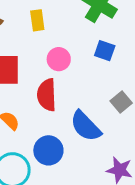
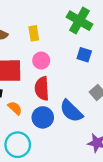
pink circle: (59, 59) -> (41, 61), moved
blue circle: (48, 150) -> (43, 117), moved

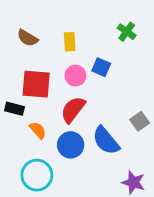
green cross: (79, 21) -> (127, 32), size x0.6
blue square: (84, 55) -> (101, 67), moved
red semicircle: (42, 88) -> (73, 110), turned 35

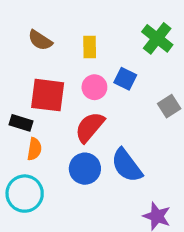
green cross: (127, 32) -> (157, 38), size x1.4
gray square: (140, 121) -> (169, 106), moved
orange semicircle: (38, 130) -> (34, 149), moved, turned 48
cyan circle: (37, 175) -> (25, 194), moved

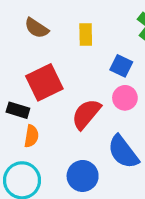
pink circle: (94, 87) -> (125, 98), moved
red square: (48, 95) -> (44, 82), turned -33
blue circle: (85, 169) -> (83, 176), moved

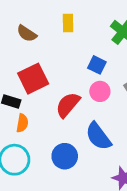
yellow rectangle: (86, 34) -> (68, 23), moved

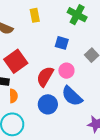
pink circle: (100, 91) -> (66, 71), moved
blue circle: (65, 156) -> (48, 104), moved

